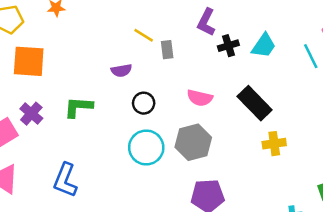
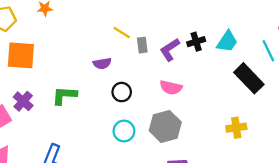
purple L-shape: (206, 22) -> (170, 50), moved, turned 30
black rectangle: (255, 103) -> (249, 78), moved
cyan circle: (146, 147) -> (124, 131), size x0.7

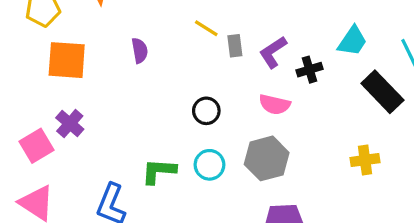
black cross: (196, 42) -> (309, 70), moved
purple semicircle: (102, 63) -> (140, 51), moved, turned -90
green L-shape: (64, 95) -> (159, 171), moved

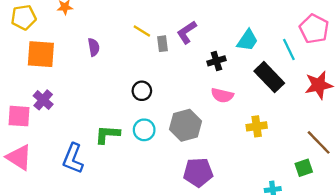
purple L-shape: (273, 52) -> (187, 32), moved
pink semicircle: (275, 104) -> (222, 95), moved
pink square: (36, 146) -> (19, 116), turned 35

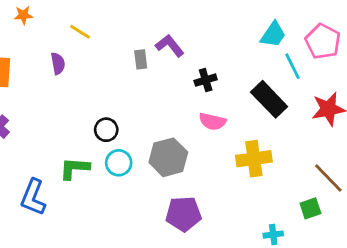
yellow line: (142, 31) -> (80, 32), moved
purple L-shape: (187, 32) -> (170, 46), turned 85
cyan trapezoid: (247, 40) -> (273, 34), moved
black circle: (142, 91) -> (106, 130), moved
yellow cross: (257, 126) -> (254, 159), size x1.4

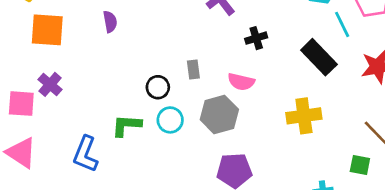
gray rectangle: (141, 59) -> (193, 69), moved
pink semicircle: (212, 121) -> (241, 82), moved
green square: (310, 208) -> (360, 165), turned 30

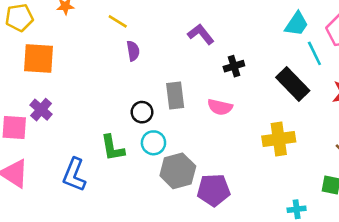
purple semicircle: (110, 22) -> (133, 51), moved
gray rectangle: (193, 69) -> (175, 96), size x1.5
gray hexagon: (219, 115) -> (178, 171), moved
green L-shape: (126, 125) -> (113, 148), turned -104

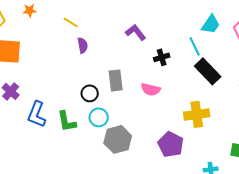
cyan line: (314, 53) -> (195, 46), moved
blue L-shape: (74, 175) -> (37, 114), moved
purple pentagon: (214, 190) -> (171, 144), moved, turned 30

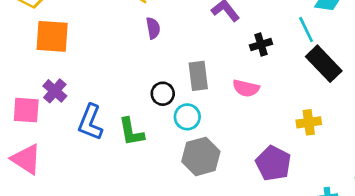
yellow cross: (197, 114) -> (309, 122), size x0.7
cyan circle: (99, 117) -> (187, 117), moved

